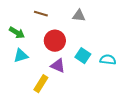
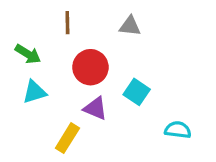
brown line: (41, 14) -> (67, 23), turned 72
cyan semicircle: (108, 60) -> (178, 130), moved

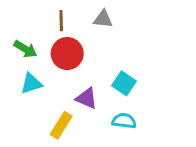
gray triangle: (130, 26) -> (103, 19), moved
red circle: (90, 67) -> (67, 54), moved
cyan semicircle: (178, 130) -> (124, 121), moved

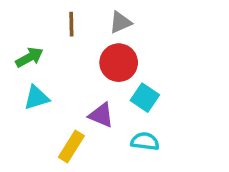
gray triangle: (103, 19) -> (120, 22), turned -30
green arrow: (25, 49) -> (29, 57), turned -60
red circle: (67, 54) -> (119, 63), moved

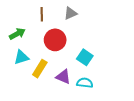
red circle: (119, 63) -> (55, 40), moved
purple triangle: (101, 115) -> (63, 77), moved
yellow rectangle: (71, 147) -> (40, 69), moved

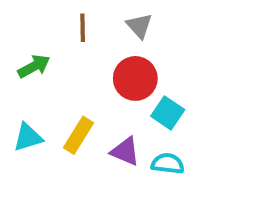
gray triangle: (70, 13) -> (139, 26), turned -48
red circle: (55, 40) -> (135, 78), moved
cyan triangle: (21, 57) -> (28, 137), moved

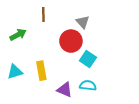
gray triangle: (139, 26) -> (83, 22), moved
yellow rectangle: (79, 135) -> (41, 71), turned -42
purple triangle: (125, 151) -> (65, 90), moved

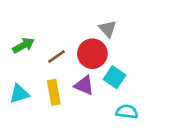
brown line: (43, 15) -> (57, 56), moved, turned 56
cyan semicircle: (88, 85) -> (127, 112), moved
purple triangle: (65, 90) -> (84, 85), moved

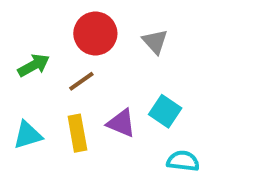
red circle: (92, 54) -> (95, 33), moved

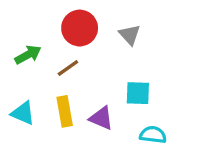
cyan square: (165, 111) -> (138, 93), turned -32
purple triangle: (121, 123) -> (101, 118), moved
cyan triangle: (28, 135) -> (23, 113), turned 40

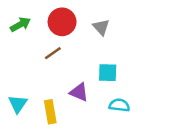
green arrow: (28, 55) -> (20, 24), moved
yellow rectangle: (65, 111) -> (50, 112), moved
cyan triangle: (23, 113) -> (18, 104), moved, turned 42

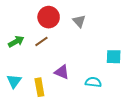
green arrow: (20, 24) -> (16, 41), moved
cyan square: (108, 73) -> (114, 57), moved

